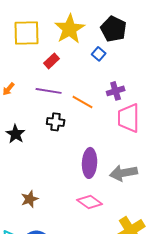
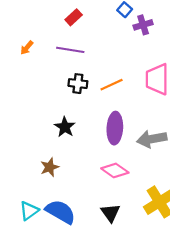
purple cross: (116, 91) -> (143, 25), moved
orange line: (83, 102) -> (112, 85), moved, turned -55
black star: (16, 134) -> (65, 127), moved

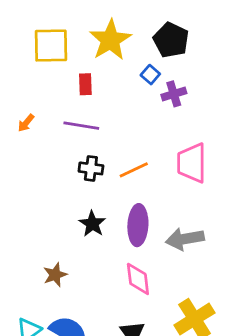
red rectangle: (74, 17) -> (85, 84), turned -49
black star: (65, 127) -> (92, 224), moved
pink diamond: (115, 170) -> (138, 279), turned 48

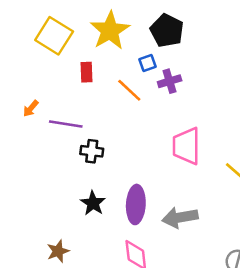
yellow square: (51, 46) -> (54, 36), turned 33
blue square: (150, 75) -> (147, 63), turned 30
purple line: (81, 126) -> (66, 124), moved
orange line: (134, 170) -> (129, 90), moved, turned 68

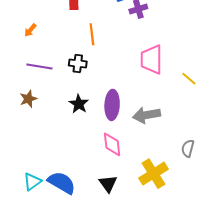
orange line: (129, 90) -> (92, 34), moved, turned 40
purple line: (66, 124) -> (39, 67), moved
brown star: (58, 251) -> (28, 99), moved

